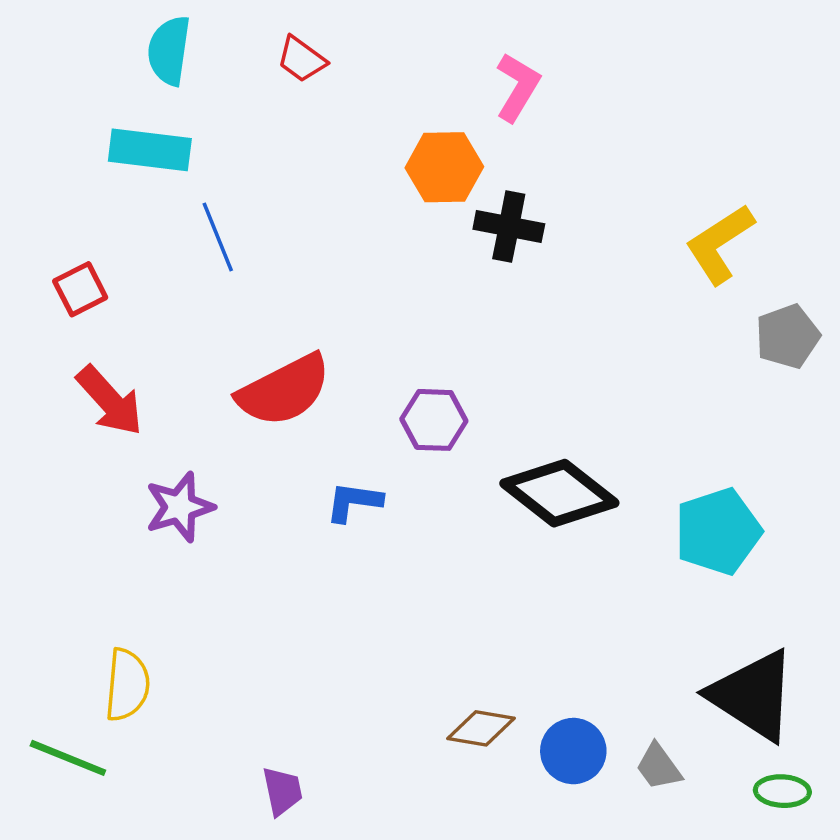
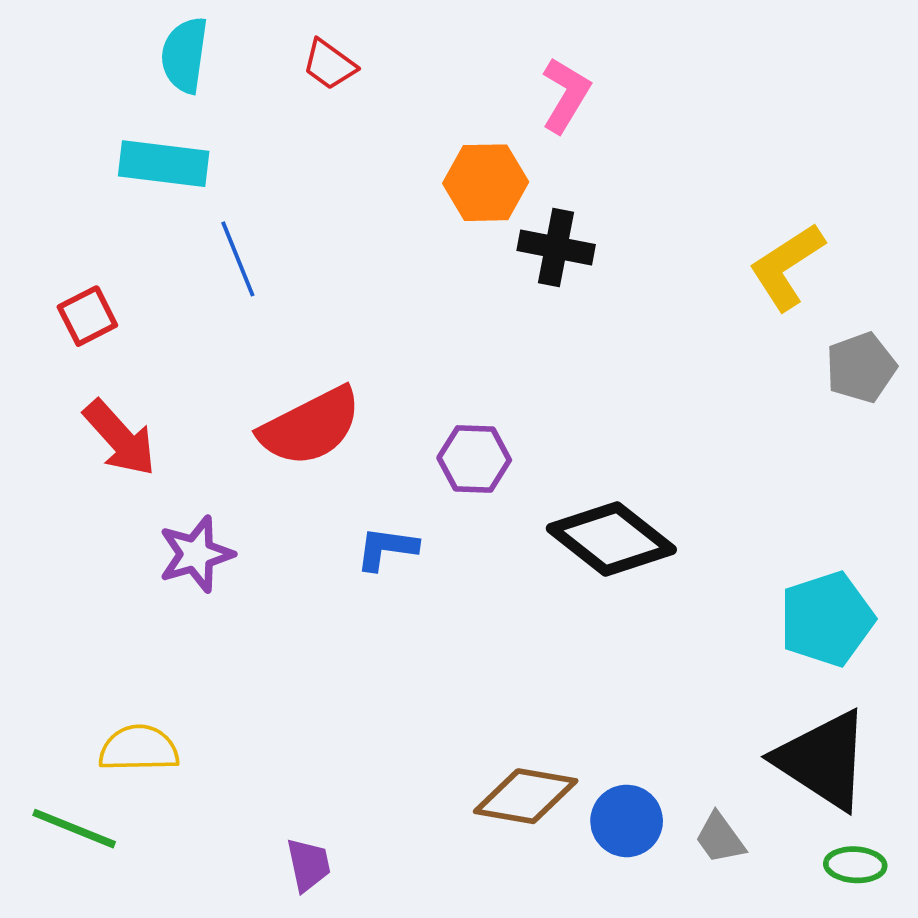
cyan pentagon: (718, 531) -> (827, 619), moved
yellow semicircle: (127, 685) -> (139, 749), turned -96
brown diamond: (481, 728) -> (526, 796), size x1.4

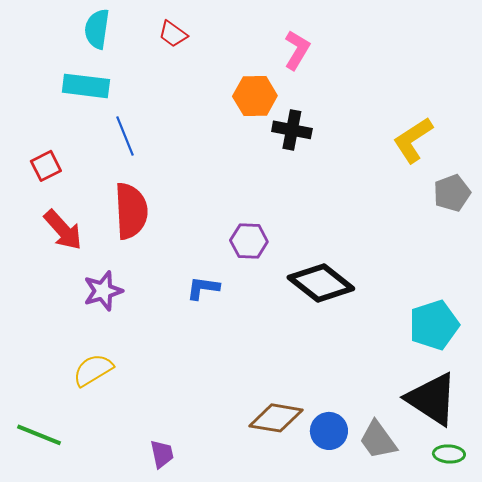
red semicircle: (310, 427) -> (131, 211), moved, turned -66
yellow semicircle: (139, 749) -> (93, 370), moved, turned -30
gray trapezoid: (720, 838) -> (378, 440), size x1.4

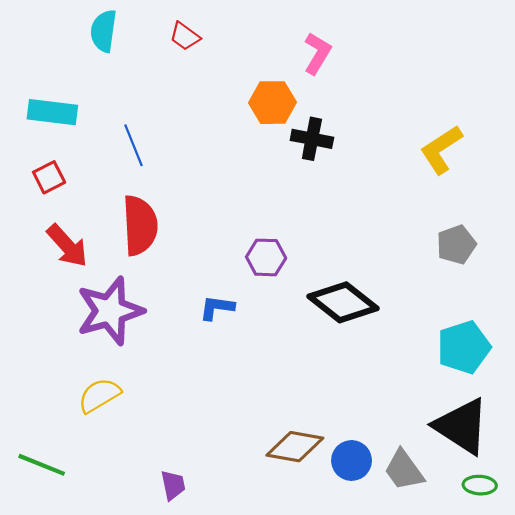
cyan rectangle: (86, 86) -> (52, 112), moved
gray pentagon: (452, 193) -> (456, 245), moved
purple star: (103, 291) -> (110, 311), size x1.6

